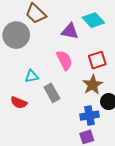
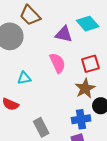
gray rectangle: (52, 93) -> (41, 127), moved

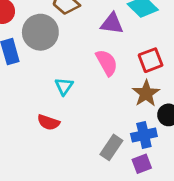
cyan triangle: (24, 78) -> (64, 86), turned -40
gray rectangle: (41, 127) -> (111, 147), moved, turned 66

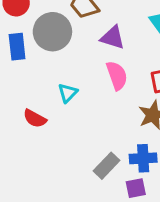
purple triangle: (112, 24) -> (113, 38), moved
red semicircle: (48, 122) -> (35, 118), moved

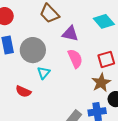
gray circle: (52, 32) -> (33, 50), moved

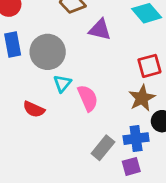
pink semicircle: (75, 59) -> (88, 98), moved

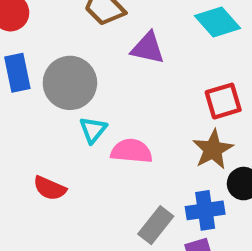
pink semicircle: (88, 98) -> (132, 151), turned -60
red semicircle: (34, 109) -> (50, 188), moved

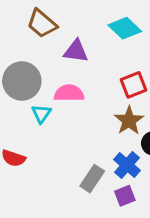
pink semicircle: (132, 151) -> (69, 93), moved
blue cross: (205, 210) -> (127, 165), turned -36

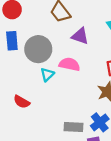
gray rectangle: (92, 179) -> (74, 127), turned 48

